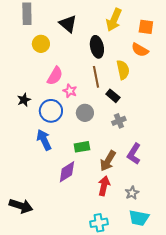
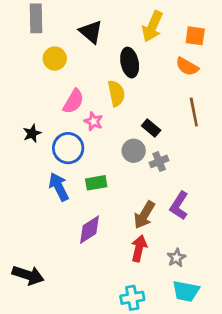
yellow semicircle: (123, 70) -> (116, 93), moved
brown line: (96, 77) -> (194, 112), moved
gray circle: (85, 113) -> (134, 151), moved
green rectangle: (82, 147) -> (96, 183), moved

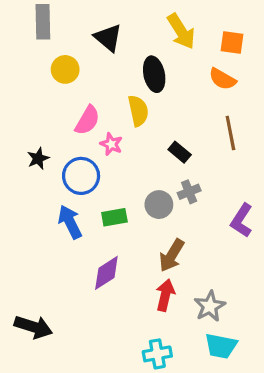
yellow arrow: (152, 26) -> (181, 31), turned -56
gray circle: (134, 151) -> (159, 205), moved
purple L-shape: (179, 206) -> (242, 220), moved
gray star: (176, 258) -> (210, 306), size x1.4

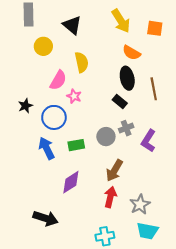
black ellipse: (154, 74) -> (127, 78), moved
orange semicircle: (222, 79) -> (131, 53), moved
yellow semicircle: (138, 111) -> (82, 62), moved
purple L-shape: (242, 220) -> (148, 141), moved
black arrow: (33, 327) -> (45, 218), moved

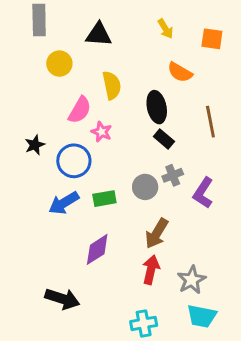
yellow arrow: (121, 21) -> (165, 29), size x0.6
black triangle: (72, 25) -> (99, 34), turned -36
black ellipse: (127, 78) -> (157, 107), moved
blue arrow: (47, 148) -> (64, 203), turned -95

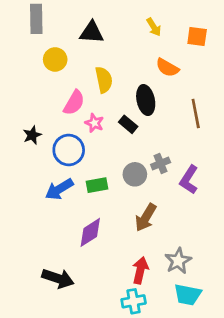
black rectangle: (164, 139) -> (128, 124), moved
red arrow: (151, 270) -> (140, 270), moved

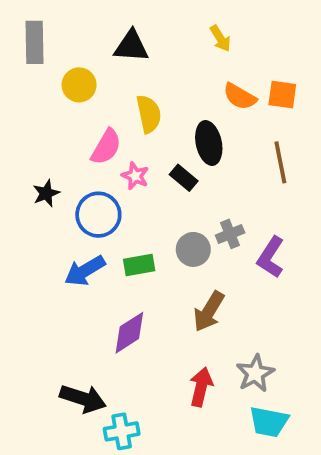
gray rectangle: (36, 19) -> (35, 42), moved
orange square: (197, 36) -> (282, 95), moved
cyan cross: (134, 301) -> (122, 431), moved

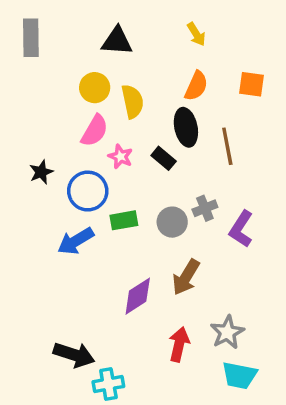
yellow circle: (79, 85) -> (95, 88), moved
orange semicircle: (240, 97) -> (196, 86), moved, turned -96
brown line: (280, 162) -> (227, 146), moved
green rectangle: (139, 265) -> (124, 220), moved
purple diamond: (129, 333) -> (138, 296), moved

